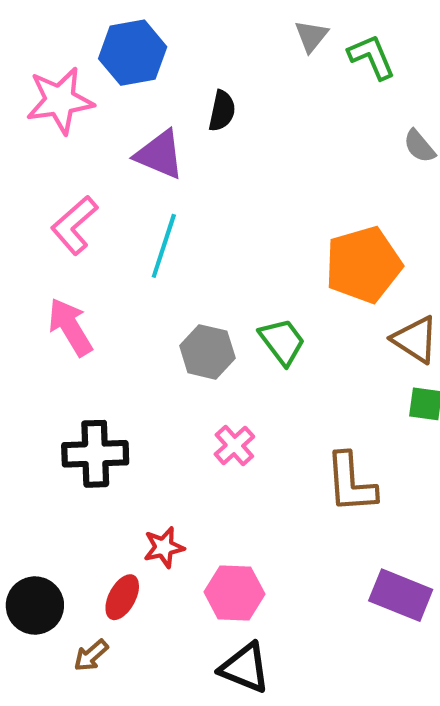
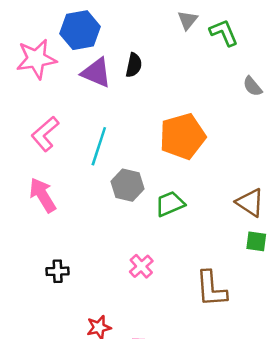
purple triangle: (160, 155) -> (96, 73), moved
orange pentagon: (363, 265) -> (183, 136), moved
green trapezoid: (282, 342) -> (170, 204), turned -76
gray hexagon: (207, 352) -> (128, 185), moved
black cross: (95, 454) -> (58, 271), size x0.6

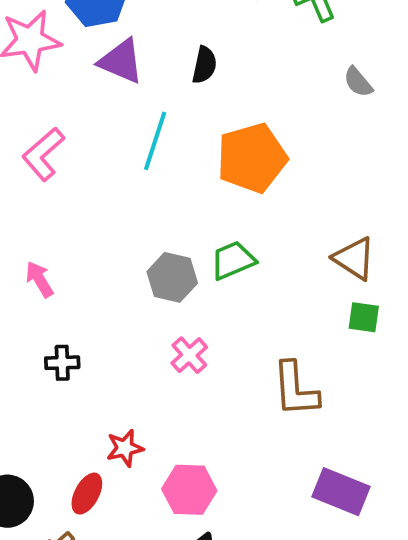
black semicircle: (134, 65) -> (204, 65), moved
cyan line: (99, 146) -> (155, 141), moved
gray hexagon: (128, 185) -> (172, 277), moved
pink arrow: (43, 195) -> (39, 279), moved, size x0.7

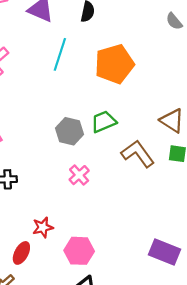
brown L-shape: (295, 389) -> (138, 154), moved, turned 148

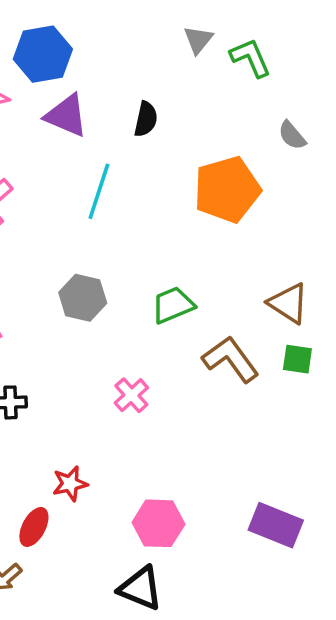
orange pentagon: (114, 64) -> (227, 189), moved
gray hexagon: (69, 131) -> (83, 298), moved
pink hexagon: (79, 251) -> (158, 523), moved

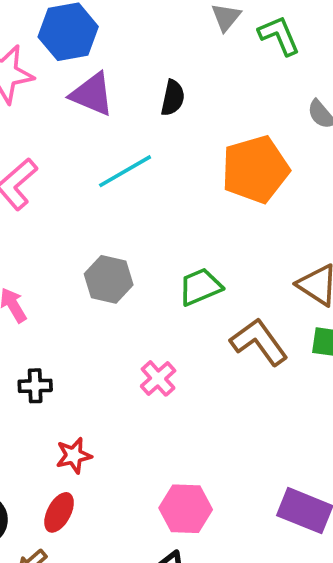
cyan line: (99, 191) -> (125, 171), turned 42
red star: (70, 484) -> (74, 456), moved

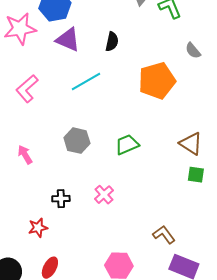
brown L-shape: (259, 342) -> (164, 235), moved, size x0.7
black cross: (35, 386) -> (61, 199), moved
red star: (74, 456) -> (38, 228), moved

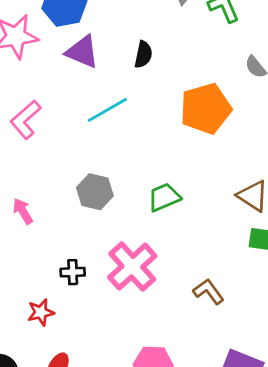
pink cross: (104, 195) -> (132, 267), size x1.8
brown L-shape: (164, 235) -> (208, 292), moved

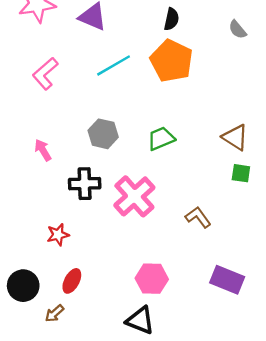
black semicircle: (143, 55) -> (171, 19), moved
orange pentagon: (206, 109) -> (171, 61), moved, turned -30
black cross: (73, 272) -> (85, 184), moved, size x1.5

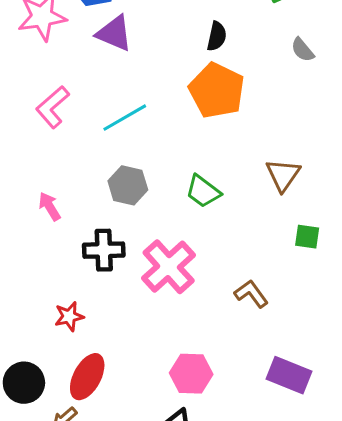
cyan line: (114, 65) -> (125, 118), moved
brown triangle: (235, 137) -> (283, 175), moved, turned 32
green trapezoid: (161, 138) -> (203, 191), turned -120
red ellipse: (72, 281) -> (87, 377), size x1.4

